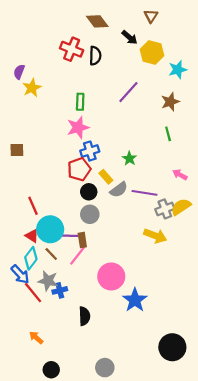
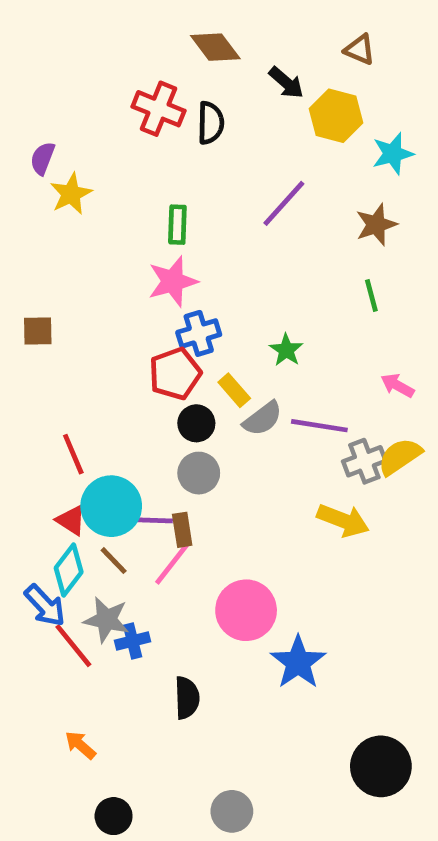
brown triangle: (151, 16) -> (360, 50), moved, turned -40

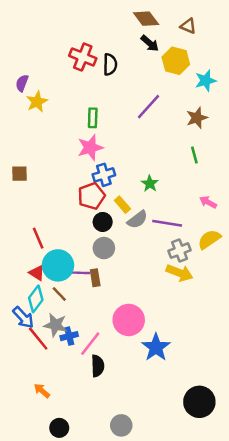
brown diamond: (215, 47) -> (146, 19), moved
gray cross: (364, 461) -> (180, 251), moved
pink line: (173, 563) -> (90, 344), moved

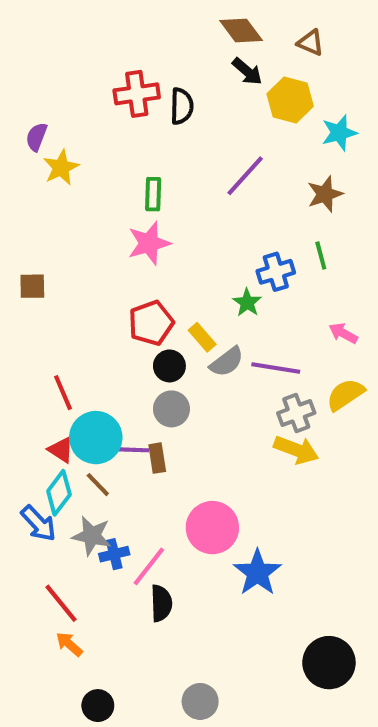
red cross: (83, 57) -> (137, 94), turned -30
blue cross: (104, 175) -> (276, 272), moved
red line: (38, 339) -> (61, 603), moved

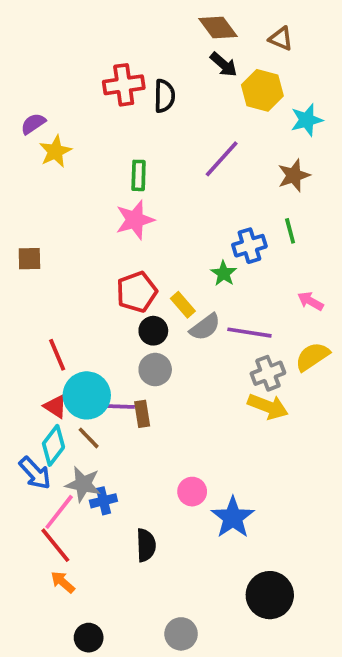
purple semicircle: (36, 137) -> (33, 124), turned 35
pink circle: (212, 528) -> (192, 492), moved, size x0.6
pink line: (149, 566) -> (59, 512), moved
black circle: (329, 663) -> (270, 595), moved

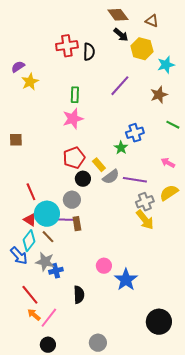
green line: (290, 231) -> (173, 125), moved, turned -48
gray circle: (155, 370) -> (72, 200), moved
yellow arrow: (268, 407) -> (145, 220), turned 30
pink line: (59, 512) -> (49, 318), moved
black circle: (270, 595) -> (159, 322), moved

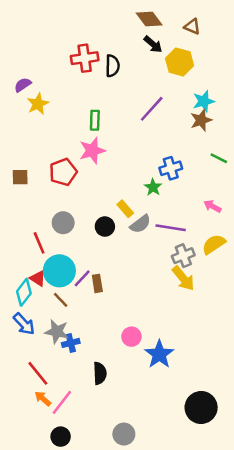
cyan star: (166, 65) -> (204, 101), moved
red pentagon: (74, 158) -> (63, 172), moved
gray circle: (72, 200) -> (63, 223), moved
purple line: (65, 220) -> (82, 278), turned -49
cyan diamond: (29, 241) -> (24, 292), moved

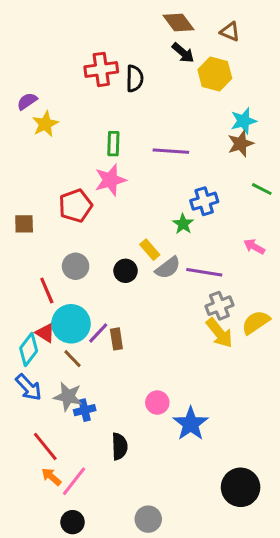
purple line: (152, 109) -> (171, 151), moved, turned 52
brown square: (20, 177) -> (24, 224), moved
yellow semicircle: (214, 244) -> (256, 322), moved

